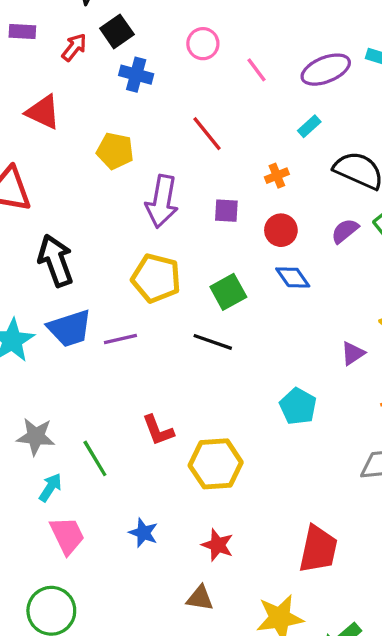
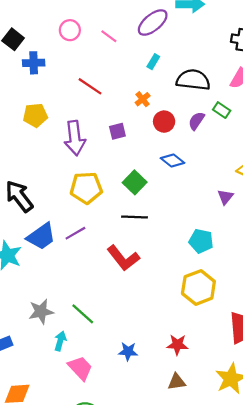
red circle: (281, 230) -> (164, 122), moved
red L-shape: (158, 430) -> (123, 258), moved, size x1.4
yellow hexagon: (216, 464) -> (198, 287), moved

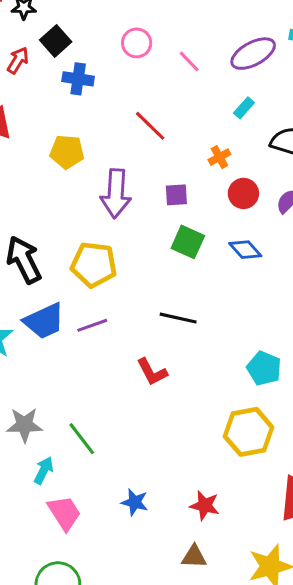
green square: (135, 182) -> (188, 242), moved, turned -30
yellow pentagon: (86, 188) -> (94, 265), moved
red L-shape: (123, 258) -> (152, 372), size x0.7

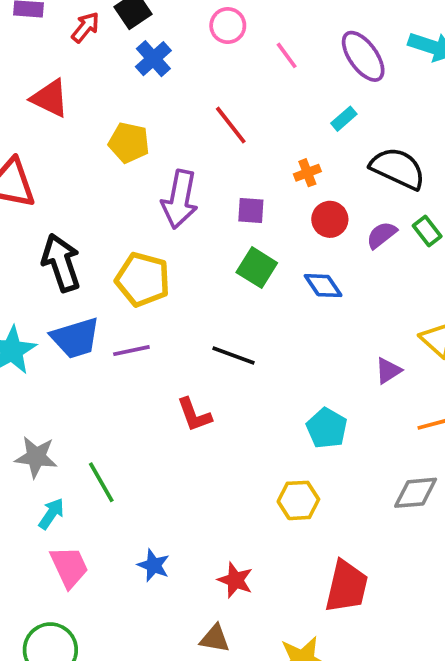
purple ellipse: (253, 54) -> (363, 56), turned 75
blue cross: (78, 79) -> (153, 59), turned 32
yellow hexagon: (249, 432) -> (298, 500), size x0.7

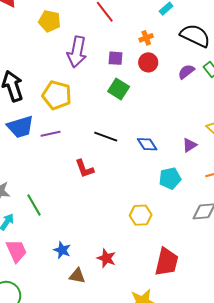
red circle: (330, 219) -> (148, 62), moved
blue diamond: (323, 286) -> (147, 144), moved
cyan pentagon: (327, 428) -> (170, 178), moved, turned 30
brown triangle: (215, 639) -> (77, 276), moved

